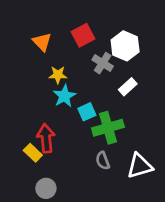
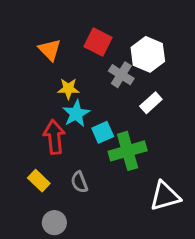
red square: (83, 35) -> (98, 42), turned -35
red arrow: (46, 138) -> (54, 137), moved
gray semicircle: (103, 161) -> (79, 182), moved

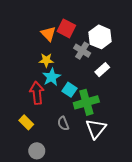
orange triangle: (50, 50) -> (48, 34), moved
cyan square: (103, 132) -> (69, 90), turned -32
gray semicircle: (79, 182) -> (63, 123), moved
white triangle: (165, 196) -> (96, 129), moved, turned -35

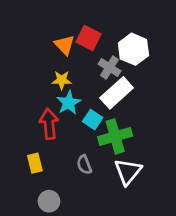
white rectangle: (102, 70) -> (117, 93), moved, size x1.6
yellow rectangle: (26, 122) -> (35, 163), turned 32

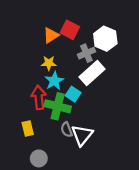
orange triangle: (64, 45) -> (51, 35), turned 42
gray cross: (110, 67) -> (86, 53), turned 35
green cross: (115, 136) -> (58, 106), moved, turned 30
white triangle: (128, 172) -> (82, 135), moved

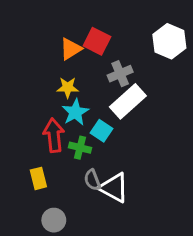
white hexagon: (105, 39) -> (169, 41), moved
green cross: (58, 106) -> (80, 148), size x0.6
white triangle: (82, 135) -> (114, 188), turned -40

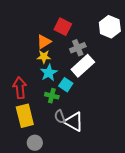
orange triangle: (71, 49) -> (44, 42), moved
red arrow: (54, 135) -> (20, 88), moved
yellow rectangle: (38, 178) -> (25, 116), size x1.6

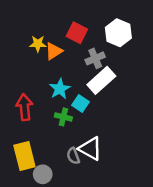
white hexagon: (110, 27) -> (118, 33), moved
yellow star: (44, 57) -> (38, 44), moved
yellow rectangle: (25, 116) -> (24, 156), moved
gray semicircle: (60, 117) -> (73, 156), moved

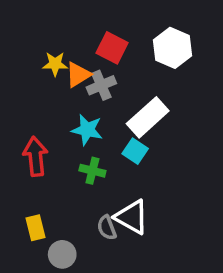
gray cross: (95, 58) -> (101, 85), moved
cyan star: (60, 89) -> (87, 130), turned -30
cyan square: (81, 104) -> (135, 151), moved
yellow rectangle: (24, 156) -> (35, 228), size x0.6

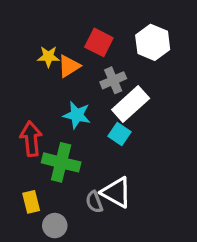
gray cross: (101, 85) -> (113, 80), moved
green cross: (92, 171) -> (61, 162), moved, size x1.6

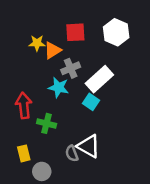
red square: (99, 42) -> (75, 32), turned -30
gray cross: (113, 80) -> (71, 68), moved
green cross: (61, 162) -> (47, 123), size x0.7

